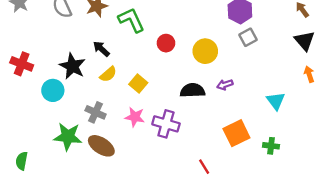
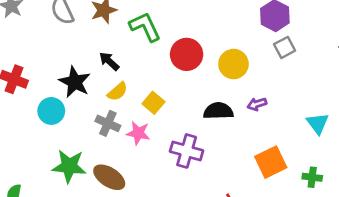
red circle: (166, 43) -> (187, 54), size x1.5
gray cross: (96, 112) -> (108, 123), moved
pink star: (135, 117) -> (138, 133), moved

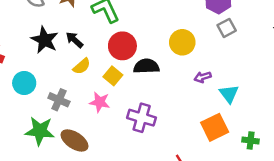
red circle: (187, 54) -> (122, 46), moved
black star: (75, 82) -> (45, 40), moved
black semicircle: (218, 111) -> (146, 66), moved
gray cross: (108, 123) -> (59, 100), moved
cyan triangle: (318, 123) -> (229, 94), moved

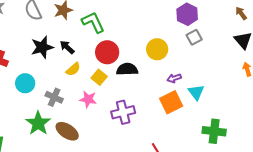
black star: (45, 40) -> (42, 47), turned 30
purple cross: (142, 118) -> (123, 112), turned -30
orange square: (215, 127) -> (171, 102), moved
green star: (40, 131) -> (38, 123), turned 30
green cross: (251, 140) -> (214, 131), size x1.6

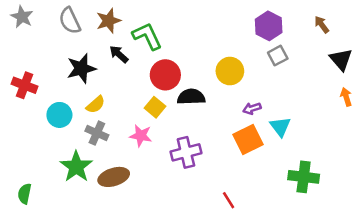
brown arrow: (241, 13) -> (322, 25), moved
black arrow: (67, 47) -> (119, 54), moved
yellow semicircle: (73, 69) -> (96, 105), moved
brown ellipse: (67, 131) -> (114, 177), turned -50

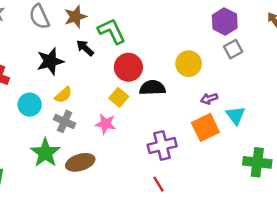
purple cross: (186, 152) -> (162, 146), moved
red line: (229, 200) -> (158, 184), moved

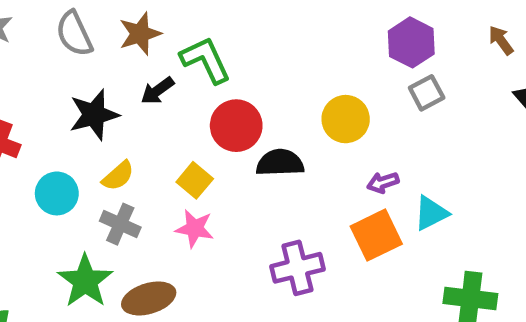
black arrow: (85, 48) -> (157, 91), turned -78
yellow square: (119, 97) -> (195, 180), moved
cyan triangle: (236, 115) -> (431, 213), turned 40

